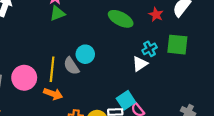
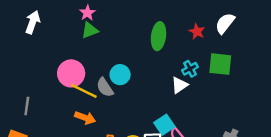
green ellipse: (121, 19) -> (159, 36), turned 70
yellow line: (52, 69) -> (84, 91), turned -70
pink circle: (24, 78) -> (71, 73), moved

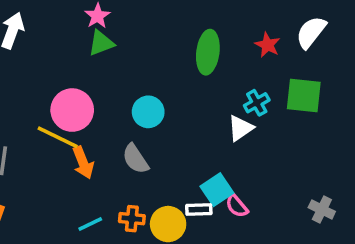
gray semicircle: (105, 87) -> (135, 159), moved
yellow line: (84, 91) -> (58, 137), moved
orange arrow: (85, 118) -> (83, 163), moved, turned 48

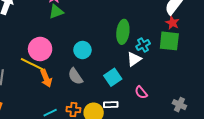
red star: (268, 45) -> (172, 23), moved
green ellipse: (208, 52) -> (123, 32), moved
cyan square: (217, 190) -> (113, 77), moved
pink semicircle: (237, 206) -> (141, 92), moved

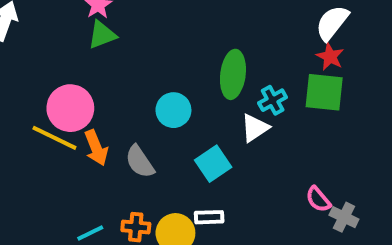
cyan circle: (82, 50) -> (173, 110), moved
orange arrow: (46, 78) -> (96, 148), moved
pink semicircle: (141, 92) -> (318, 199), moved

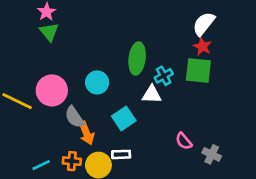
green triangle: (102, 35) -> (49, 32), turned -48
pink circle: (70, 108) -> (52, 90), moved
white triangle: (255, 128) -> (152, 94), turned 36
orange arrow: (96, 148) -> (86, 133), moved
pink semicircle: (318, 199) -> (184, 141), moved

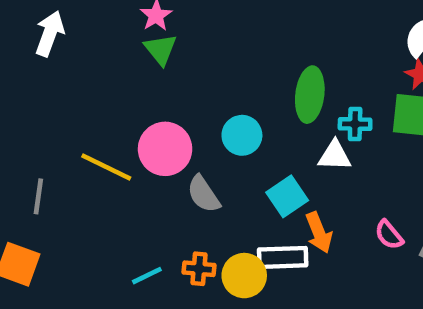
cyan cross: (164, 76) -> (355, 124), turned 30
orange arrow: (86, 133) -> (319, 233), moved
white rectangle: (121, 154) -> (283, 257), size x1.5

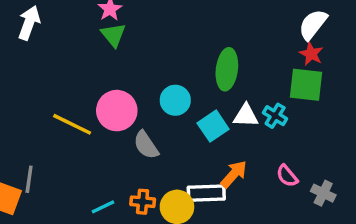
cyan cross: (355, 124) -> (275, 116), moved, turned 30
gray line: (38, 196) -> (29, 179), moved
cyan square: (287, 196) -> (213, 126), moved
orange arrow: (319, 233) -> (234, 174), turned -116

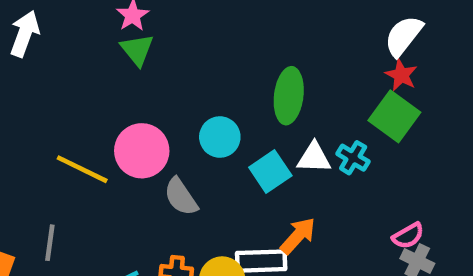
green square: (306, 85) -> (394, 116), turned 30
pink semicircle: (287, 176) -> (408, 236), moved, turned -80
gray line: (29, 179) -> (50, 243), moved

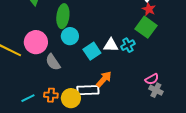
green ellipse: (289, 96) -> (63, 16), moved
cyan cross: (353, 158) -> (128, 45), turned 32

